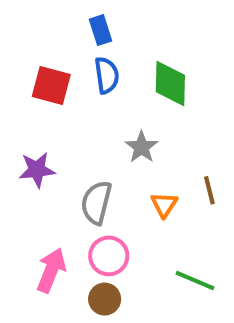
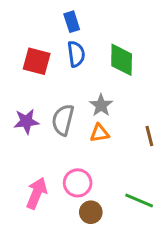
gray semicircle: (96, 203) -> (63, 120), moved
orange triangle: (164, 205) -> (100, 133), moved, turned 48
brown circle: (105, 299) -> (91, 212), moved

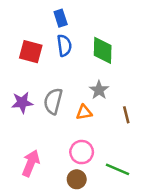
gray star: (101, 105) -> (99, 90), moved
pink circle: (78, 183) -> (82, 152), moved

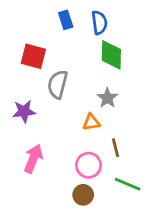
blue semicircle: (64, 45) -> (99, 23), moved
gray semicircle: (53, 101) -> (58, 84), moved
brown line: (126, 115) -> (115, 148), moved
pink arrow: (31, 163) -> (33, 158), moved

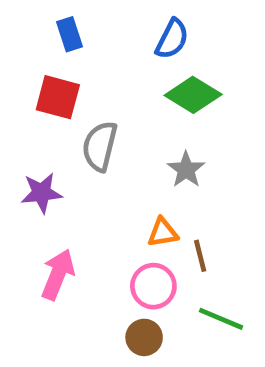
blue rectangle: (66, 20) -> (69, 34), moved
blue semicircle: (99, 23) -> (172, 39), turned 35
green diamond: (111, 55) -> (193, 95), turned -60
orange triangle: (91, 122) -> (163, 232), moved

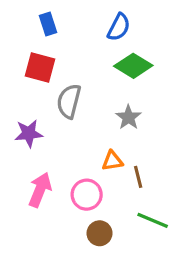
pink circle: (153, 286) -> (87, 195), moved

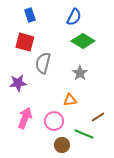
brown line: (138, 177) -> (98, 117), moved, turned 72
green line: (153, 220) -> (84, 134), moved

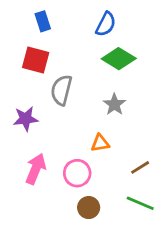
green line: (84, 134) -> (140, 203), moved

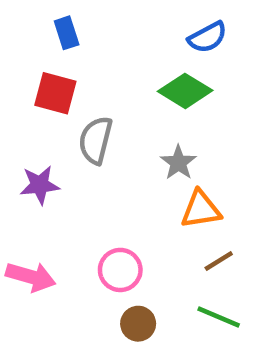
blue semicircle: (106, 24) -> (207, 37), moved, turned 35
orange triangle: (100, 143) -> (201, 210), moved, size x1.4
pink arrow: (36, 169) -> (31, 277), moved, turned 84

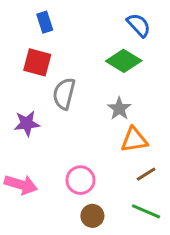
blue semicircle: (207, 37) -> (139, 25), turned -105

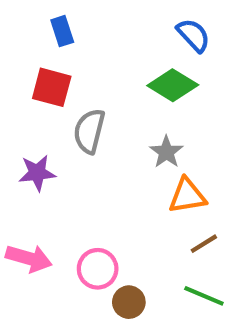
pink circle: (80, 180) -> (98, 269), moved

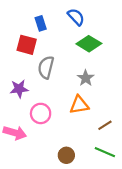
blue rectangle: (62, 31) -> (41, 23), moved
blue semicircle: (194, 35) -> (76, 17), moved
orange triangle: (187, 196) -> (79, 105), moved
pink circle: (98, 269) -> (41, 113), moved

